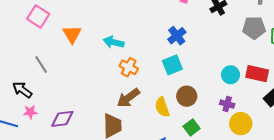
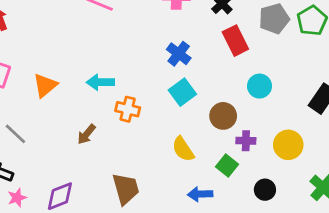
orange triangle: (72, 34) -> (45, 85), turned 36
red rectangle: (257, 74) -> (235, 41), moved, turned 65
brown circle: (187, 96) -> (223, 116), moved
brown arrow: (128, 98) -> (86, 134), moved, size x0.7
purple cross: (227, 104) -> (246, 141), moved

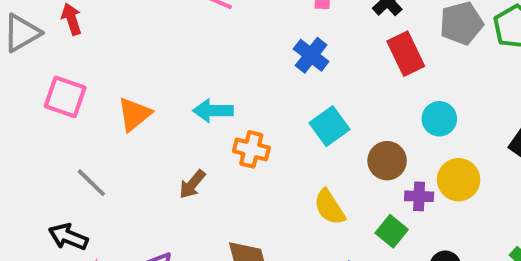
blue cross: (179, 54) -> (311, 55), moved
yellow circle: (288, 145) -> (459, 180), moved

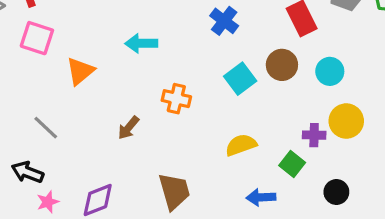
pink square: (65, 97) -> (37, 38), moved
cyan arrow: (213, 111) -> (141, 43), moved
brown circle: (387, 161) -> (282, 65), moved
yellow semicircle: (329, 207) -> (241, 145), turned 104

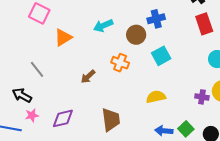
blue cross: (224, 21) -> (156, 19), turned 30
cyan arrow: (141, 43) -> (103, 26), turned -30
brown circle: (282, 65) -> (136, 35), moved
green square: (292, 164) -> (186, 129), moved

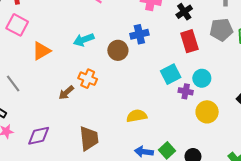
cyan square: (161, 56) -> (171, 74), moved
orange cross: (120, 63) -> (88, 79), moved
purple cross: (202, 97) -> (186, 91), moved

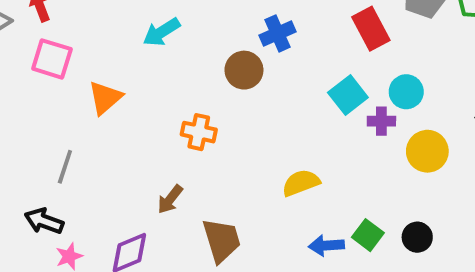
cyan arrow: (84, 40) -> (162, 32), moved
gray line: (13, 83) -> (65, 167), turned 66
brown arrow: (66, 93) -> (170, 199), moved

